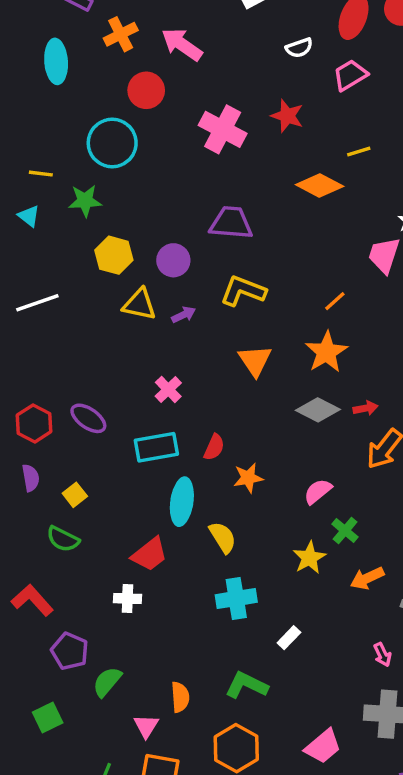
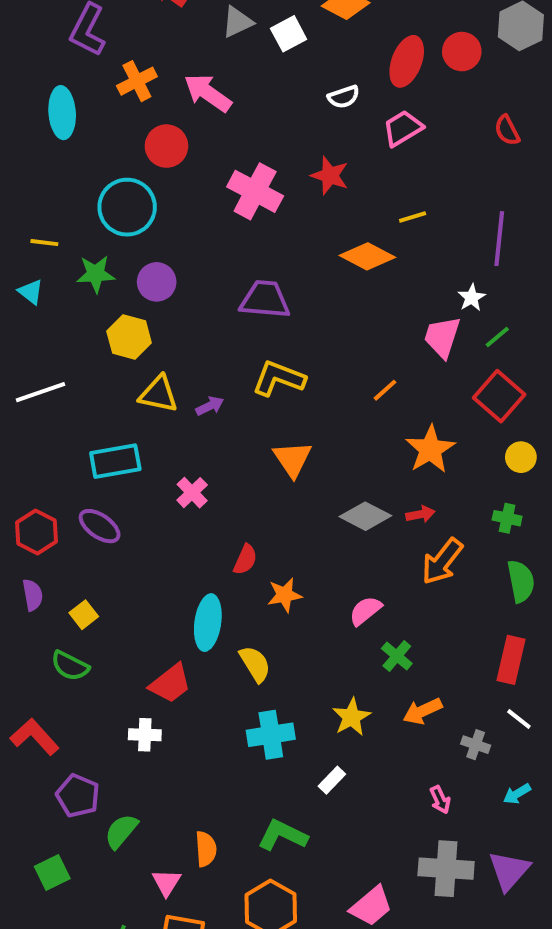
purple circle: (173, 260) -> (157, 282), moved
orange star: (326, 352) -> (430, 449), moved
cyan rectangle: (156, 447) -> (115, 461), moved
yellow star: (309, 558) -> (352, 717), moved

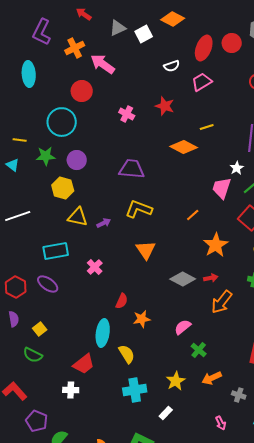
orange cross: (137, 81) -> (75, 48), moved
pink cross: (255, 191) -> (127, 114), size x0.6

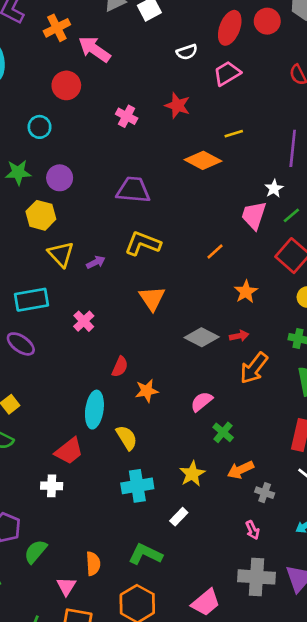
cyan circle: (62, 122) -> (40, 127), size x0.6
yellow triangle: (78, 217) -> (61, 254), turned 35
orange star: (216, 245) -> (246, 292), size x0.7
gray cross: (239, 395) -> (265, 493), moved

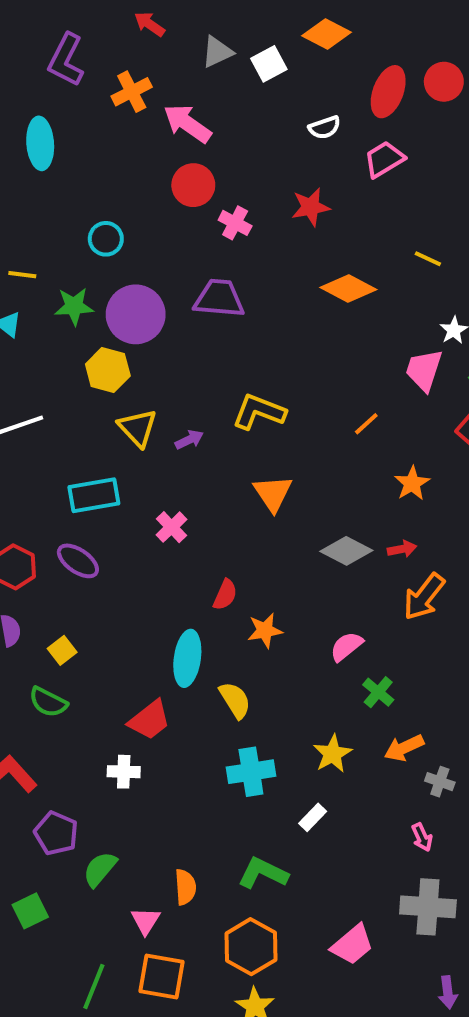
red circle: (66, 85) -> (193, 185), moved
red star: (177, 106) -> (311, 207), turned -30
yellow line: (234, 134) -> (428, 259), moved, turned 42
purple circle: (60, 178) -> (136, 314), size x1.5
purple trapezoid: (133, 190) -> (219, 298), moved

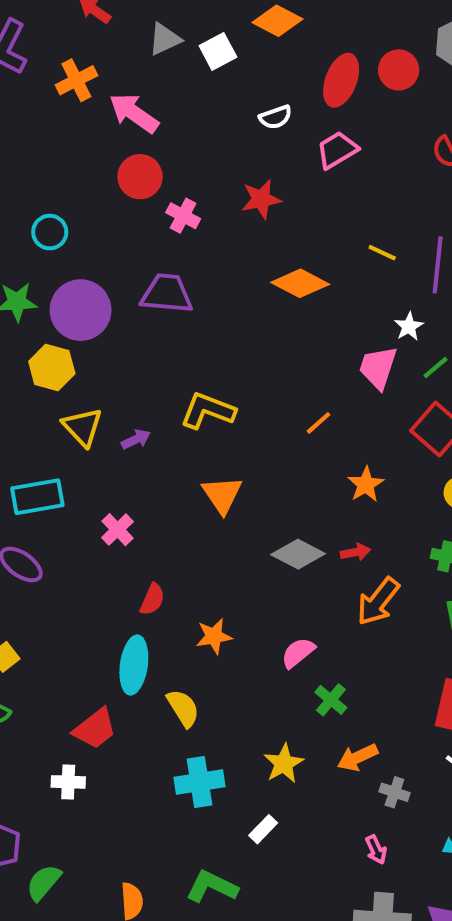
red semicircle: (225, 595) -> (152, 599), moved

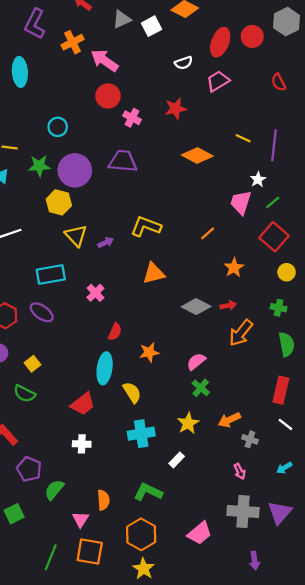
orange triangle: (222, 495) -> (154, 273), turned 50
green cross: (331, 700) -> (201, 388), moved
white cross: (68, 782) -> (82, 444), moved

